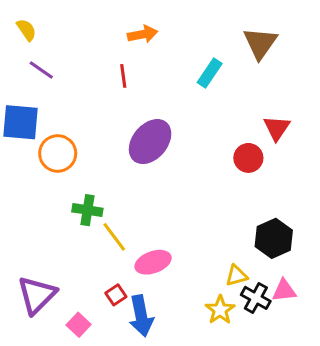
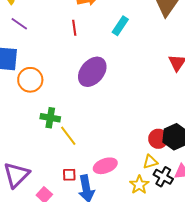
cyan rectangle: (210, 73) -> (120, 26), moved
red circle: (248, 158) -> (158, 139), moved
pink ellipse: (153, 262) -> (105, 166), moved
red square: (116, 295) -> (69, 175), turned 32

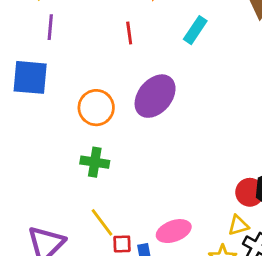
purple line: (19, 24) -> (50, 27), turned 60
orange circle: (30, 80) -> (96, 108), moved
yellow line: (68, 136) -> (102, 222), moved

